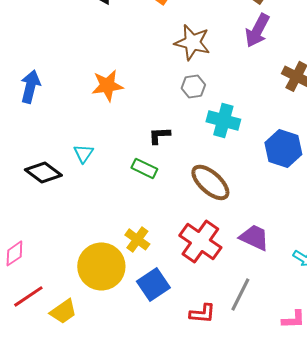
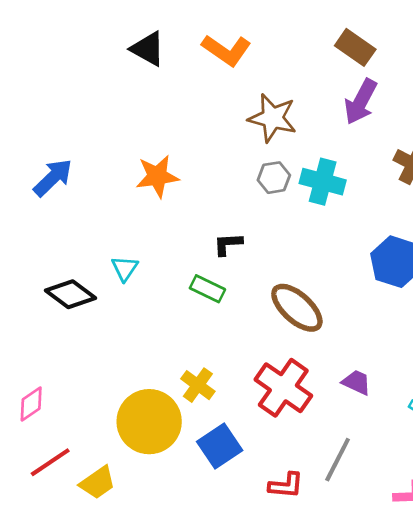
blue arrow: (30, 86) -> (53, 178), turned 32
cyan cross: (223, 120) -> (323, 182), moved
purple trapezoid: (254, 237) -> (357, 382), size x0.7

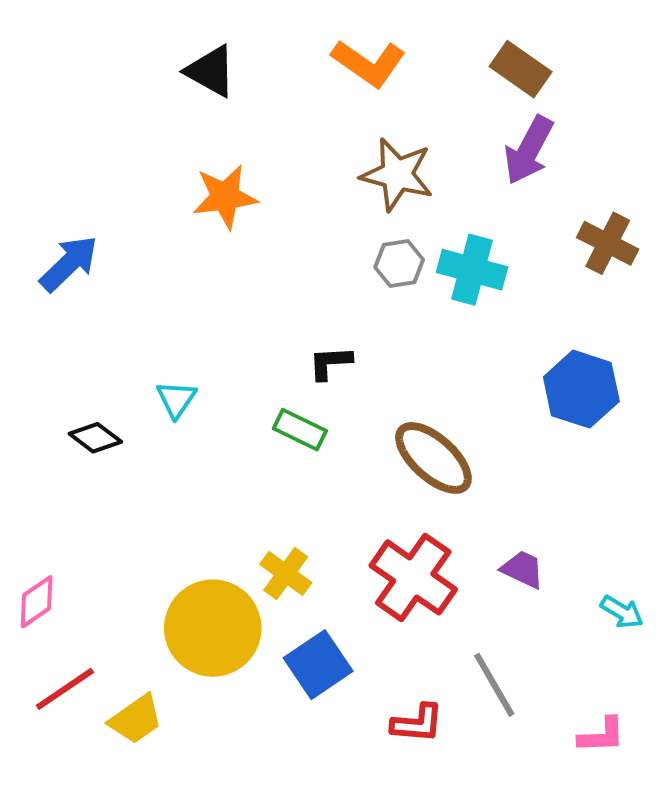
orange L-shape: (226, 50) -> (369, 63), moved
orange star: (157, 176) -> (225, 197), moved
black diamond: (70, 294) -> (95, 438), size x0.7
gray line: (338, 460) -> (494, 685), turned -57

